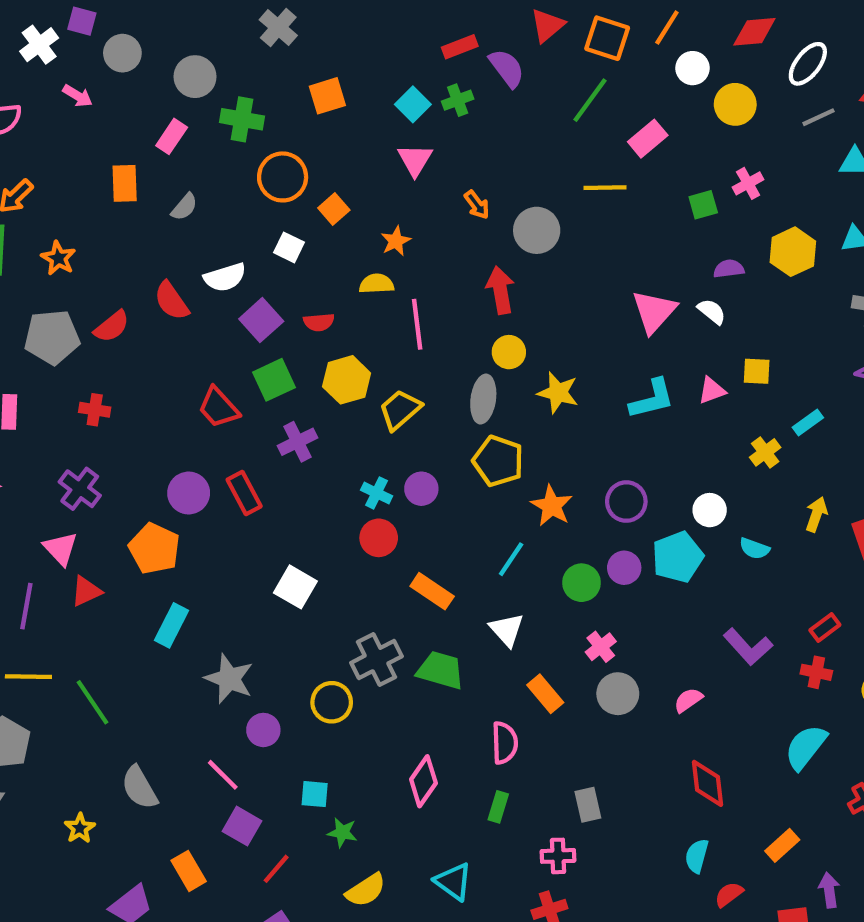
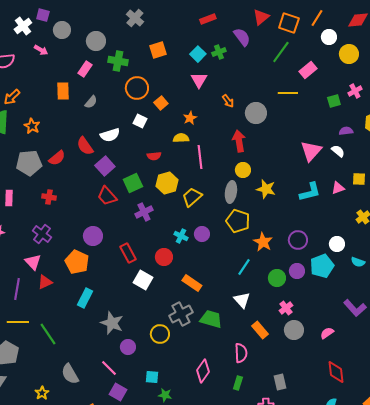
red rectangle: (460, 47) -> (208, 19), moved
purple square: (261, 320) -> (105, 166), moved
red rectangle: (244, 493) -> (128, 253), moved
red circle: (379, 538) -> (164, 257), moved
orange rectangle: (432, 591) -> (192, 283), moved

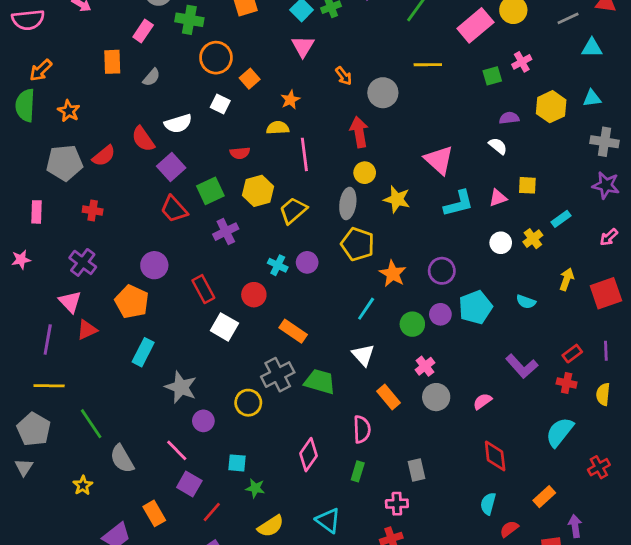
pink rectangle: (308, 70) -> (475, 25), moved, size x1.4
pink triangle: (311, 151) -> (439, 160), moved, turned -30
white circle: (337, 244) -> (501, 243), moved
green line: (48, 334) -> (91, 424), moved

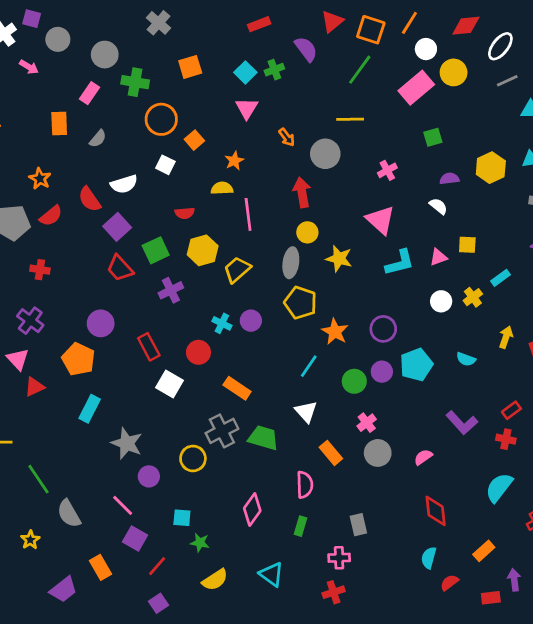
pink cross: (522, 62) -> (387, 170), moved
yellow line: (428, 65) -> (350, 119), moved
orange star: (69, 111) -> (40, 179), moved

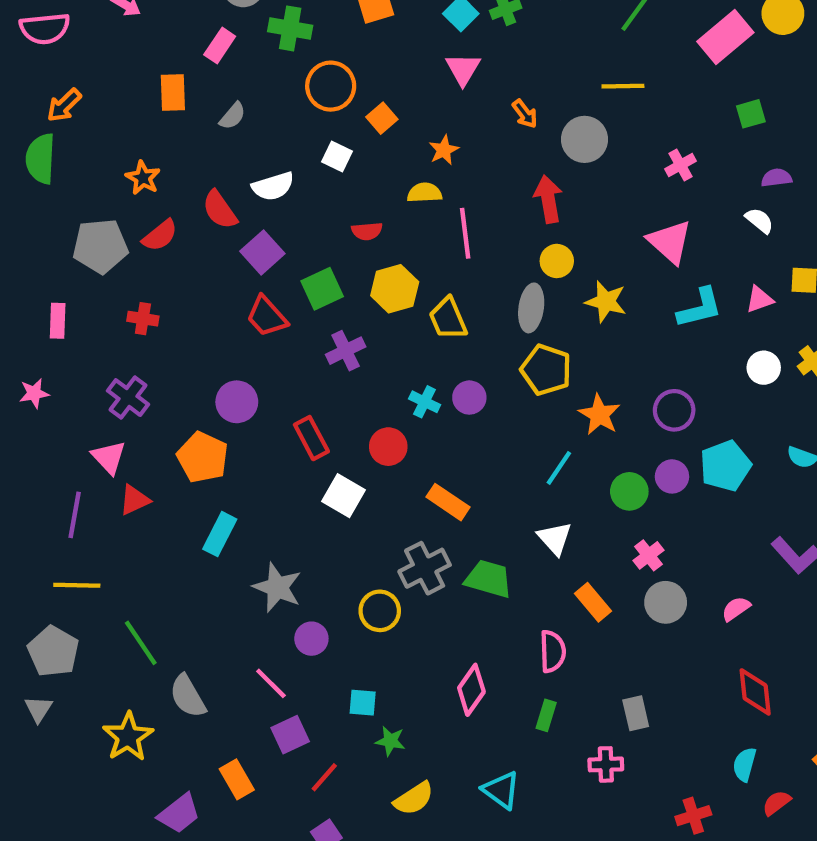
yellow trapezoid: (237, 270) -> (448, 319), turned -72
purple square: (135, 538) -> (290, 735), turned 35
yellow star: (30, 540) -> (128, 737), size x1.6
red cross: (334, 592) -> (693, 816), moved

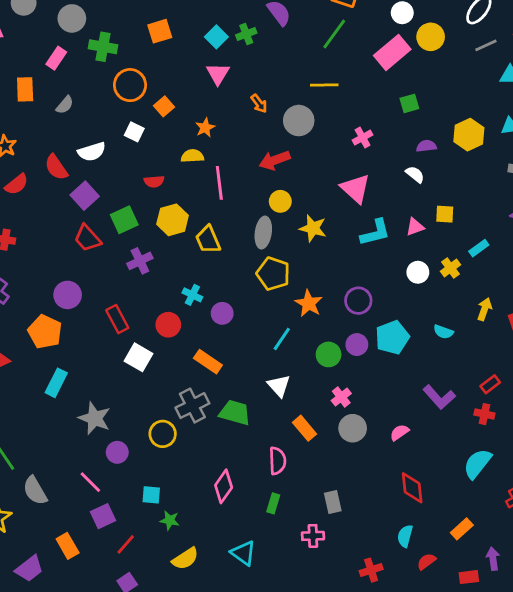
red arrow: (548, 199) -> (275, 160), turned -100
purple circle: (469, 398) -> (222, 313), moved

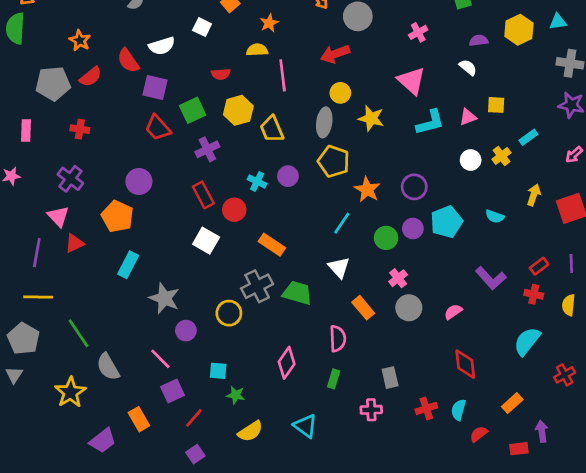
purple square: (85, 196) -> (155, 87), turned -35
purple circle: (222, 313) -> (288, 176), moved
red rectangle: (117, 319) -> (203, 195), moved
red cross: (371, 570) -> (426, 408), moved

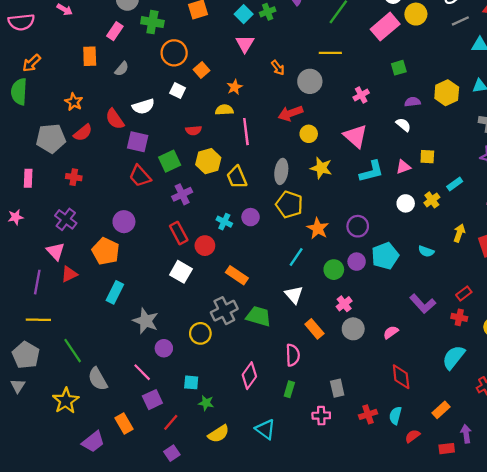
yellow circle: (340, 93) -> (309, 134), moved

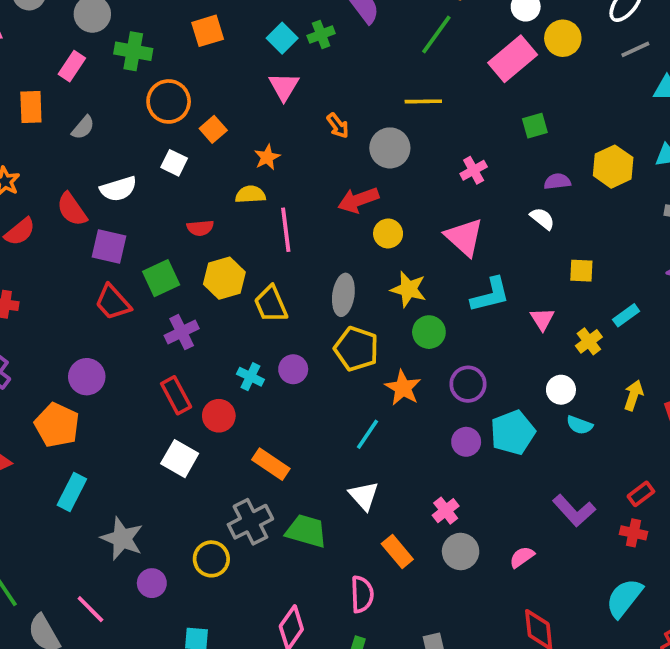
pink triangle: (403, 167) -> (542, 319), moved, turned -42
white circle: (406, 203) -> (561, 390), moved
green circle: (334, 270) -> (429, 332), moved
pink line: (142, 372) -> (90, 609), moved

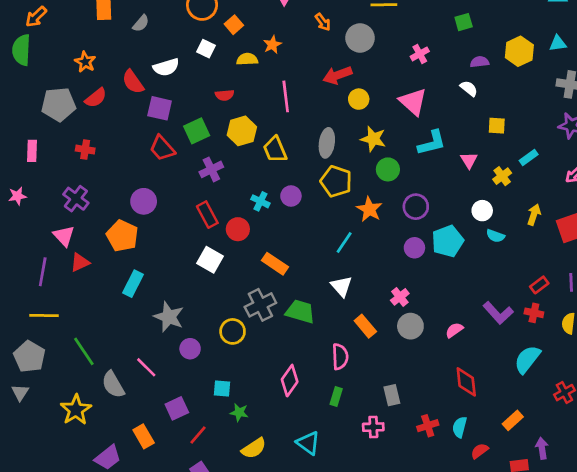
yellow semicircle: (250, 194) -> (247, 59), moved
purple L-shape: (574, 511) -> (498, 313), moved

